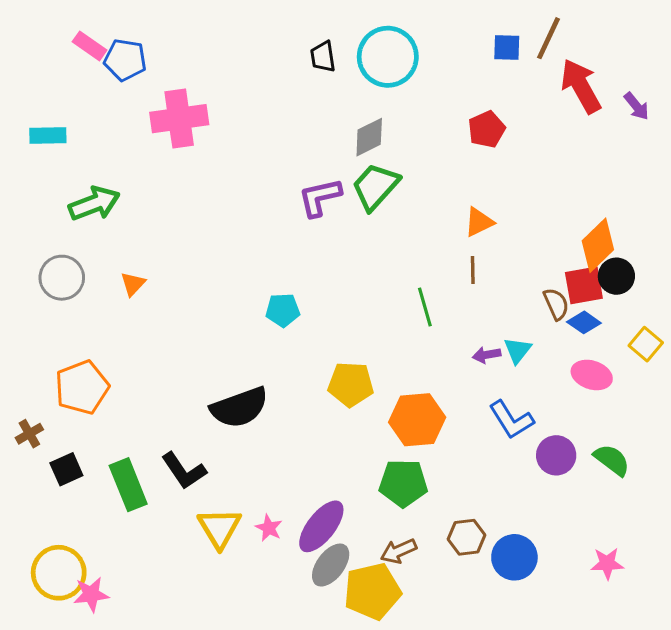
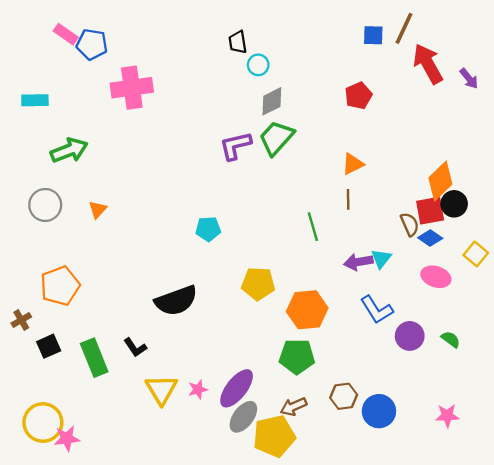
cyan circle: (388, 57) -> (258, 65), moved, size x0.5
purple arrow: (487, 355) -> (358, 262), size x1.4
green semicircle: (612, 460) -> (451, 339), size x0.7
black L-shape: (184, 471) -> (135, 347), size x0.7
pink star: (269, 528) -> (198, 389), turned 30

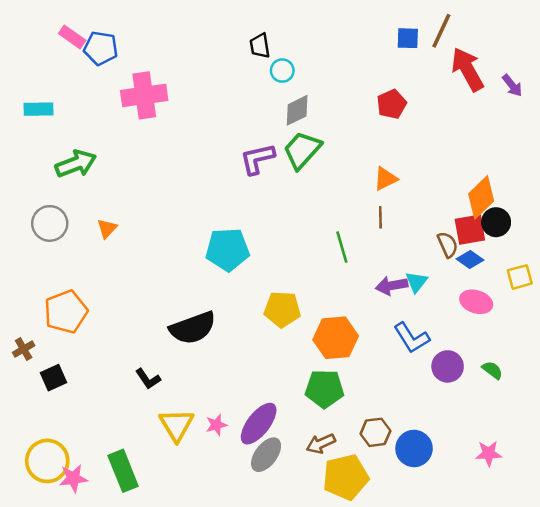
cyan pentagon: (208, 229) -> (228, 250), size x1.6
yellow square: (476, 254) -> (520, 277), turned 35
green rectangle: (94, 358) -> (123, 471), moved
yellow pentagon: (274, 436) -> (346, 477), moved

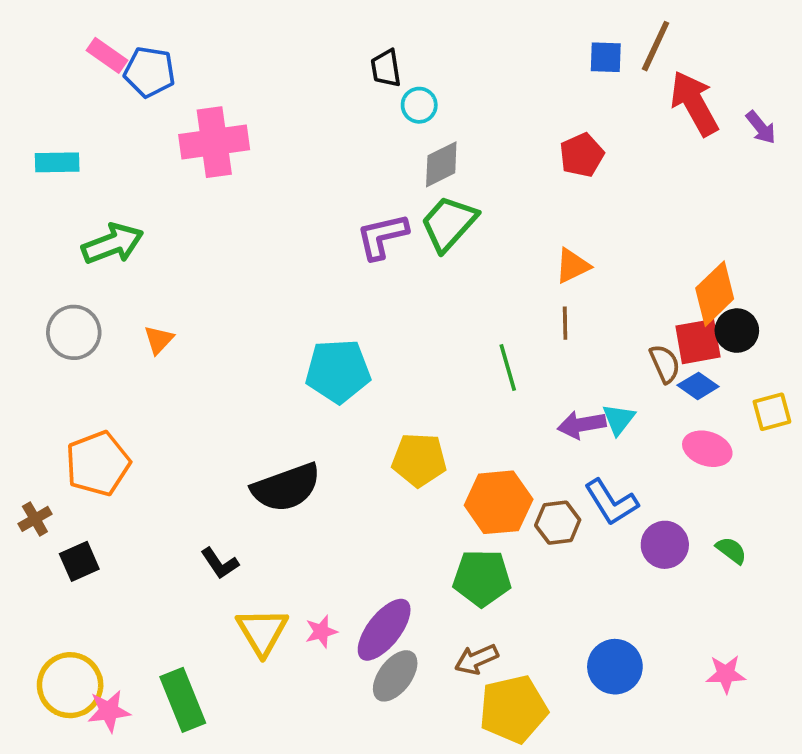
brown hexagon: (375, 432) -> (558, 523), moved

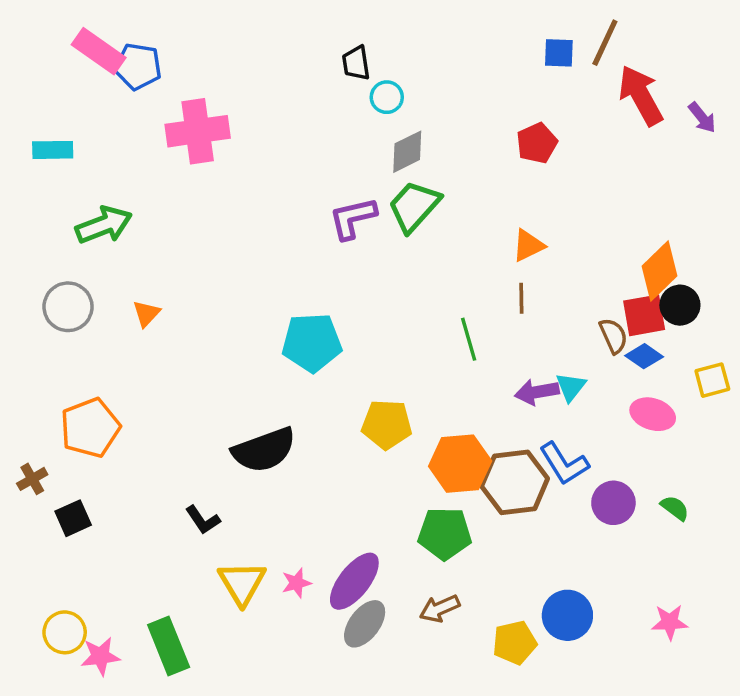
pink rectangle: (107, 55) -> (99, 51), size x1.4
brown hexagon: (558, 523) -> (515, 482), size x1.6
yellow circle: (70, 685) -> (65, 632), size x0.7
yellow pentagon: (513, 709) -> (515, 643), moved, size x0.7

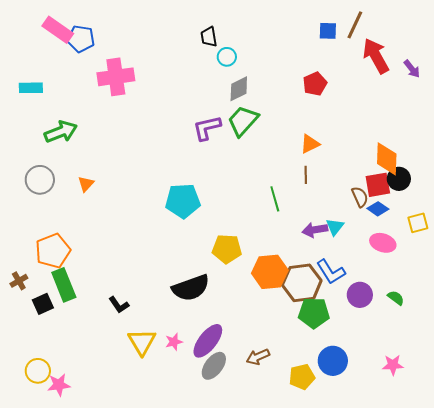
orange diamond: (659, 271) -> (387, 159), turned -44
black semicircle: (264, 450) -> (191, 288), moved
green pentagon: (445, 534) -> (314, 313), moved
green rectangle: (169, 646) -> (64, 285), moved

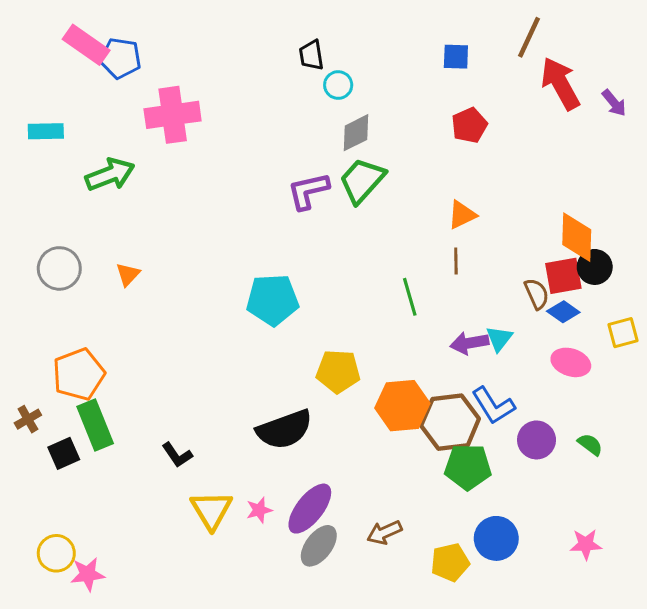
blue square: (328, 31) -> (456, 57), moved
green arrow: (61, 132) -> (110, 174), moved

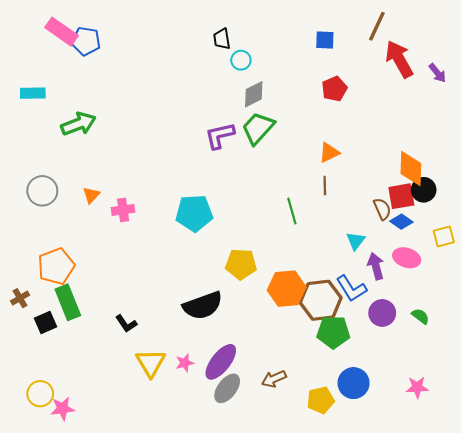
pink cross: (173, 115) -> (123, 210), moved, size x0.6
purple arrow: (469, 343) -> (376, 266), moved, turned 85

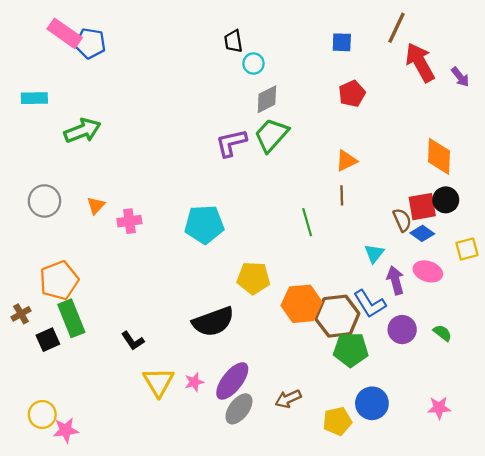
orange diamond: (411, 169) -> (439, 156), moved

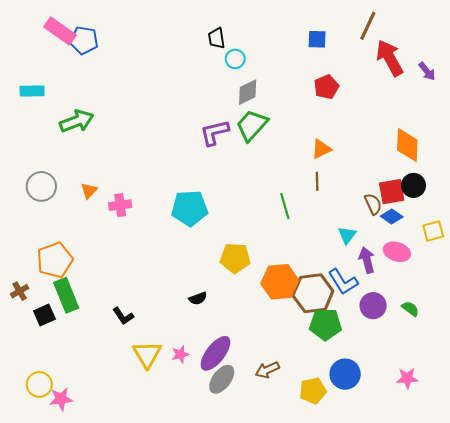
black semicircle: (213, 322) -> (198, 298), size x0.5

